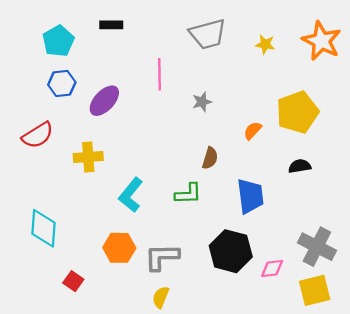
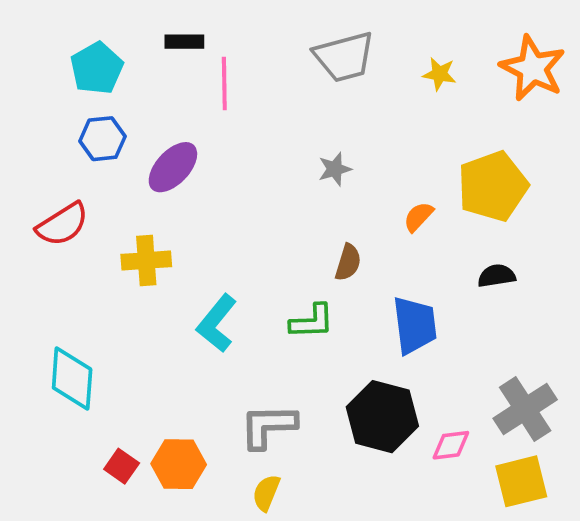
pink line: (159, 74) -> (224, 83), moved
gray cross: (317, 247) -> (525, 409), turned 30
orange hexagon: (119, 248) -> (179, 464), moved

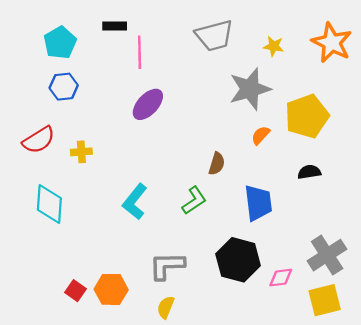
purple ellipse: (173, 167) -> (148, 104), moved
gray star: (335, 169) -> (250, 89), moved, size x2.0
yellow cross: (146, 260) -> (81, 152), moved, size x0.7
green L-shape: (312, 321) -> (194, 200), turned -32
cyan diamond: (72, 379) -> (49, 204), moved

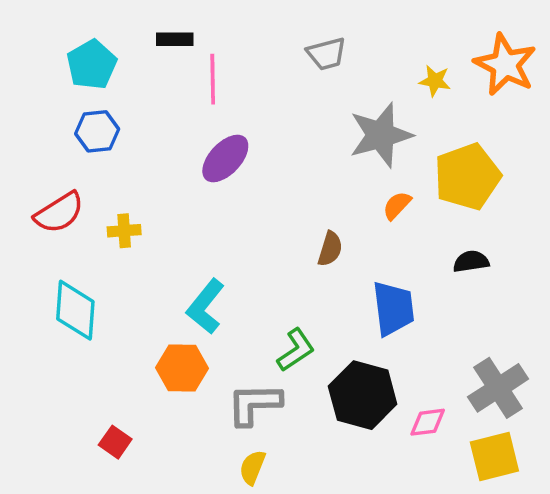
gray trapezoid: (214, 36) -> (326, 54), size x0.7
yellow star: (274, 46) -> (435, 81), moved
green L-shape: (194, 200) -> (296, 350), moved
orange hexagon: (111, 289) -> (182, 368), moved

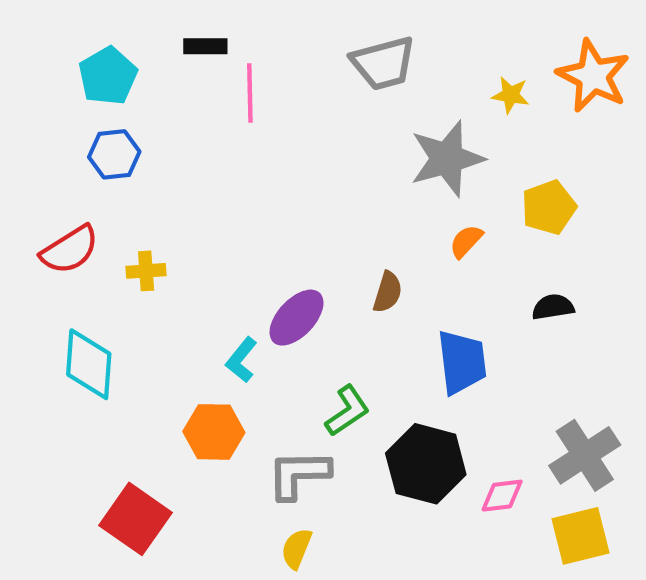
gray trapezoid: (326, 54) -> (383, 63), size x1.4
purple ellipse: (225, 158) -> (297, 318), moved
yellow pentagon: (467, 177) -> (549, 207), size x0.7
cyan L-shape: (205, 307) -> (241, 360), size x0.7
red square: (115, 442) -> (135, 519), size x1.8

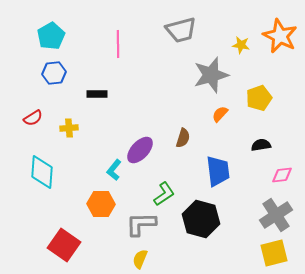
black rectangle: (205, 46) -> (97, 94), moved
red semicircle: (70, 250) -> (33, 118), size x0.7
pink diamond: (502, 496) -> (282, 175), moved

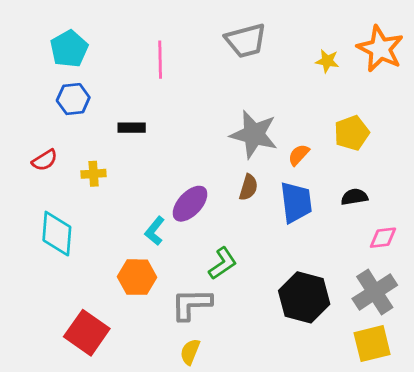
gray star: (211, 75) -> (254, 134), moved, turned 30
blue trapezoid: (218, 171) -> (296, 202), moved
black hexagon: (201, 219) -> (304, 297), moved

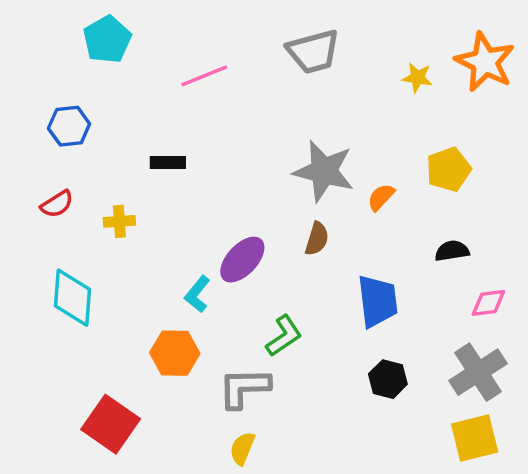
cyan pentagon: (69, 49) -> (107, 39), moved
pink line: (160, 60) -> (204, 76), turned 69
blue hexagon: (73, 99) -> (69, 126), moved
blue trapezoid: (296, 202) -> (377, 301), moved
black hexagon: (304, 297) -> (388, 379), size x0.6

